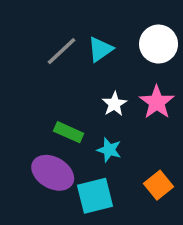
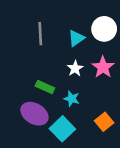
cyan triangle: (100, 49) -> (76, 38), moved
gray line: (62, 51) -> (40, 34), turned -50
cyan square: (95, 196) -> (62, 129), turned -30

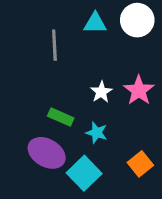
white circle: (104, 29) -> (137, 20), moved
cyan triangle: (76, 38) -> (95, 23), moved, turned 36

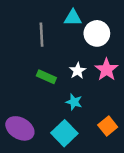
white circle: (137, 20) -> (97, 33), moved
green rectangle: (61, 117) -> (46, 77), moved
purple ellipse: (47, 153) -> (20, 128), moved

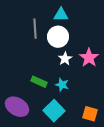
white circle: (97, 33) -> (58, 37), moved
green rectangle: (46, 77) -> (39, 82), moved
orange square: (108, 126) -> (90, 114), moved, turned -35

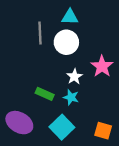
white star: (65, 59) -> (74, 77), moved

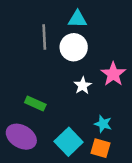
green rectangle: (45, 94) -> (35, 103), moved
cyan star: (71, 97) -> (103, 124), moved
orange square: (103, 131) -> (100, 148), moved

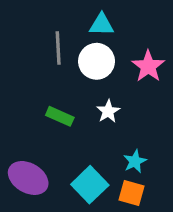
pink star: (113, 74) -> (148, 66), moved
green rectangle: (35, 103) -> (60, 116), moved
cyan star: (103, 124) -> (135, 161), turned 30

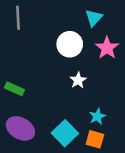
cyan triangle: (102, 25) -> (94, 18), moved, turned -48
gray line: (58, 48) -> (18, 18), moved
green rectangle: (60, 116) -> (14, 89), moved

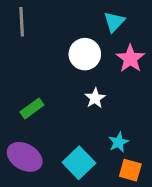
green rectangle: (14, 89) -> (32, 108), moved, turned -60
orange square: (95, 139) -> (130, 170), moved

